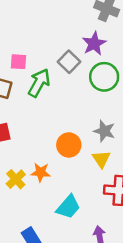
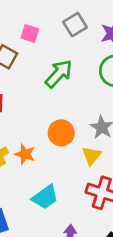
gray square: (69, 62) -> (75, 25), moved
green arrow: (39, 83) -> (59, 74), moved

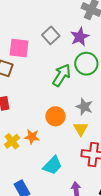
pink square: (30, 33) -> (19, 48), size x1.5
green arrow: (59, 74) -> (62, 75), moved

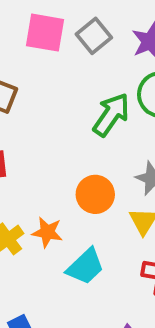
pink square: (19, 48) -> (45, 33), moved
cyan trapezoid: (52, 165) -> (85, 267), moved

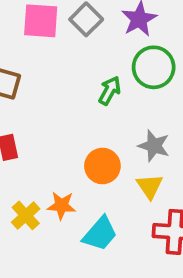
green arrow: (111, 115) -> (110, 91), size x0.7

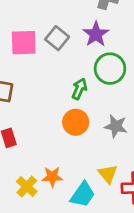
orange circle: (102, 166) -> (76, 122), moved
yellow triangle: (150, 186) -> (108, 174), moved

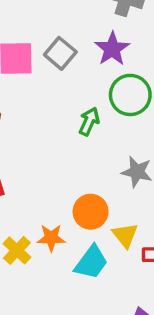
orange circle: (76, 122) -> (91, 212), moved

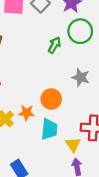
yellow triangle: (125, 235) -> (73, 145), moved
cyan trapezoid: (91, 262) -> (49, 129), turned -35

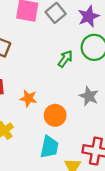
orange star: (26, 113) -> (28, 98), moved

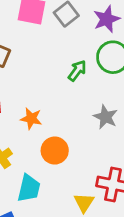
orange circle: (55, 115) -> (55, 151), moved
cyan trapezoid: (49, 147) -> (29, 188), moved

